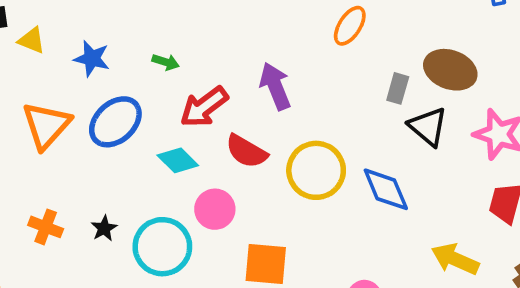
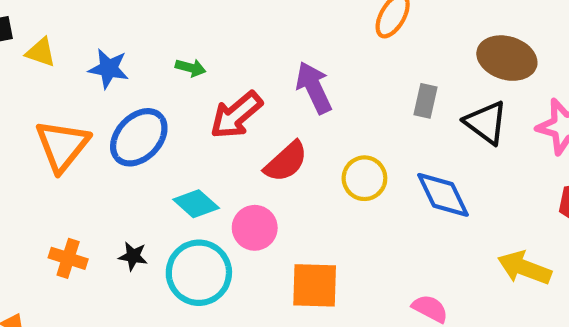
gray rectangle: (398, 88) -> (426, 101), moved
red semicircle: (246, 151) -> (286, 162), turned -69
cyan diamond: (178, 160) -> (196, 204), moved
yellow circle: (316, 170) -> (364, 178), size x0.7
black star: (104, 228) -> (133, 256), turned -30

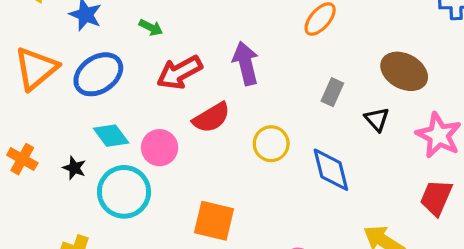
black triangle: (486, 123) -> (377, 119), size x0.7
cyan diamond: (196, 204) -> (111, 136), moved
pink circle: (255, 228) -> (160, 148), moved

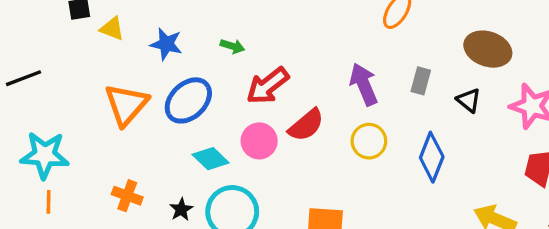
purple arrow: (246, 63) -> (364, 84), moved
pink circle: (160, 148) -> (259, 141), moved
black star: (74, 168) -> (181, 209), moved, turned 30
blue diamond: (331, 170) -> (432, 157), turned 45

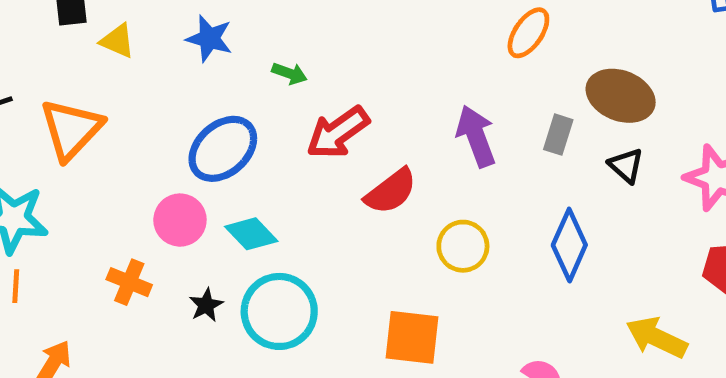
blue star: (166, 44) -> (209, 39), moved
brown ellipse: (488, 49) -> (621, 96), moved
orange triangle: (126, 105) -> (71, 129), moved
pink circle: (259, 141) -> (180, 220), moved
yellow circle: (369, 141) -> (463, 246), moved

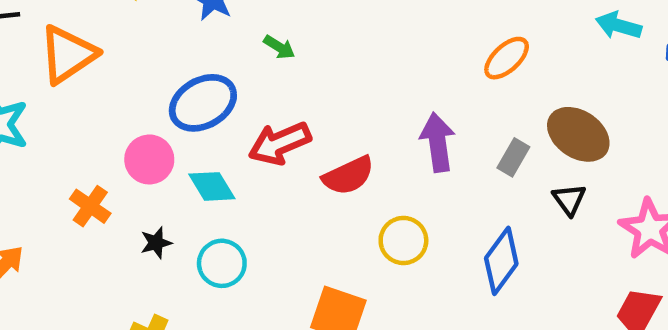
red arrow: (338, 133) -> (280, 143), moved
cyan circle: (279, 311) -> (222, 263), size x0.7

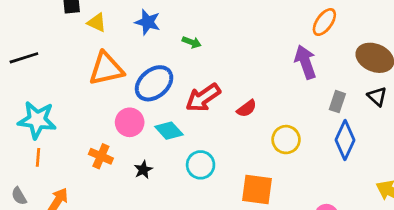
orange triangle: (68, 54) -> (106, 69), moved, turned 33
purple arrow: (438, 142) -> (305, 62), moved
gray rectangle: (513, 157) -> (337, 102), moved
red semicircle: (348, 176) -> (247, 108), size x0.7
cyan circle: (222, 263) -> (201, 165), moved

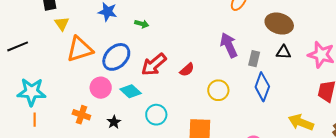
yellow triangle: (97, 23) -> (62, 24), moved, turned 35
purple arrow: (305, 62) -> (229, 45), moved
black triangle: (377, 96) -> (283, 52), turned -35

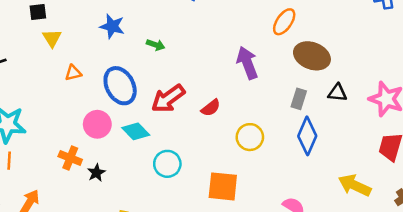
brown ellipse: (279, 24) -> (312, 56), moved
purple arrow: (229, 45) -> (247, 63), moved
orange triangle: (80, 49) -> (73, 73), size x0.5
blue ellipse: (116, 57) -> (120, 86), turned -76
black star: (114, 122) -> (96, 173), moved

